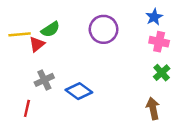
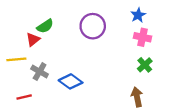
yellow line: (20, 34) -> (16, 59), moved
gray cross: (44, 80) -> (40, 72), turned -35
red line: (27, 108) -> (24, 97), turned 64

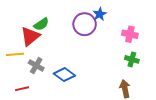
blue star: (138, 15) -> (100, 14), moved
red triangle: (33, 39) -> (30, 36), size x1.5
green cross: (145, 65) -> (132, 59), turned -32

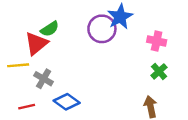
blue star: (100, 14) -> (120, 17), size x1.5
green cross: (132, 59) -> (159, 71), turned 32
blue diamond: (64, 75) -> (67, 102), moved

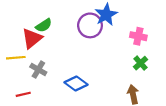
blue diamond: (67, 102) -> (76, 84), moved

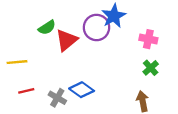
red triangle: (32, 38) -> (67, 40), moved
gray cross: (38, 70) -> (57, 98), moved
red line: (23, 94) -> (26, 91), moved

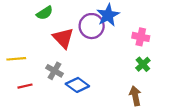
green semicircle: (47, 27) -> (45, 13), moved
red triangle: (67, 40) -> (63, 38), turned -35
gray cross: (57, 98) -> (54, 71), moved

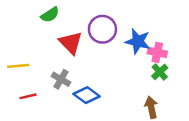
blue star: (108, 15) -> (138, 41), moved, turned -30
pink cross: (141, 37) -> (157, 52), moved

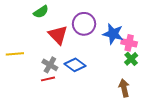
blue diamond: (87, 95) -> (75, 65), moved
red line: (28, 96) -> (48, 79), moved

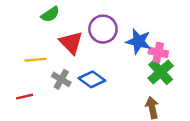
yellow line: (15, 54) -> (35, 60), moved
green cross: (131, 59) -> (161, 72), size x1.5
red line: (48, 79) -> (24, 97), moved

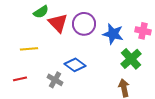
red triangle: (71, 43) -> (58, 23), moved
pink cross: (158, 52) -> (143, 31), moved
gray cross: (61, 79) -> (55, 80), moved

